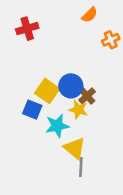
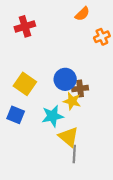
yellow square: (47, 91) -> (25, 84), moved
brown cross: (87, 96) -> (80, 89), turned 35
blue square: (32, 110) -> (16, 115), moved

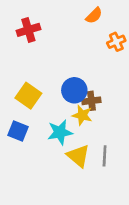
gray line: (74, 154) -> (105, 156), moved

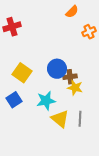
red cross: (28, 30) -> (12, 27), moved
yellow star: (82, 115) -> (75, 88), moved
blue square: (18, 131) -> (14, 100), turned 35

